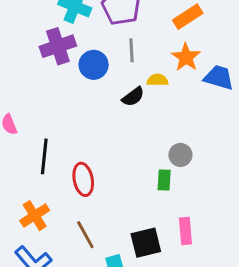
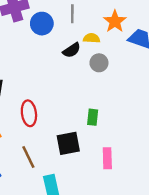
gray circle: (180, 155) -> (99, 63), moved
black square: (146, 243) -> (68, 143), moved

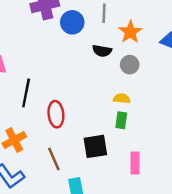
orange star: (115, 21) -> (130, 32), moved
yellow semicircle: (92, 38) -> (122, 98), moved
black semicircle: (72, 50) -> (102, 51), turned 42

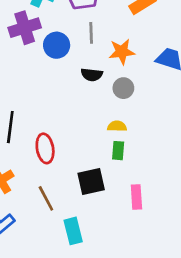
orange star: (130, 32) -> (122, 52), turned 30

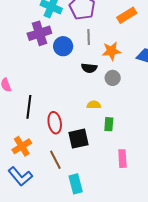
yellow semicircle: (117, 126) -> (94, 105), moved
black square: (91, 181) -> (78, 139), moved

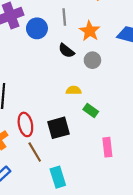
orange star: (111, 51) -> (90, 31), turned -30
black semicircle: (89, 68) -> (66, 51), turned 35
red ellipse: (55, 123) -> (25, 124), moved
green rectangle: (109, 124) -> (91, 111), turned -56

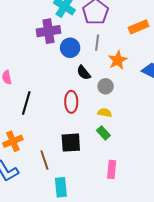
black semicircle: (66, 51) -> (84, 73), moved
gray circle: (92, 60) -> (106, 86), moved
yellow semicircle: (74, 90) -> (105, 113), moved
red ellipse: (25, 124) -> (71, 102), moved

